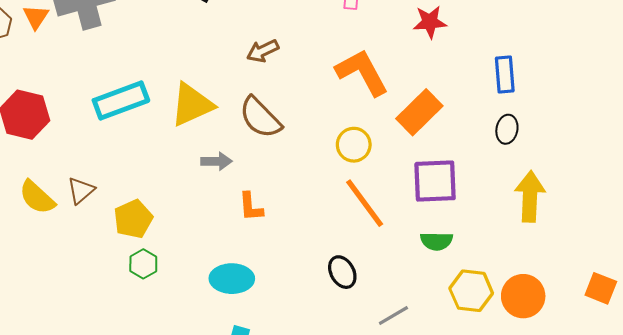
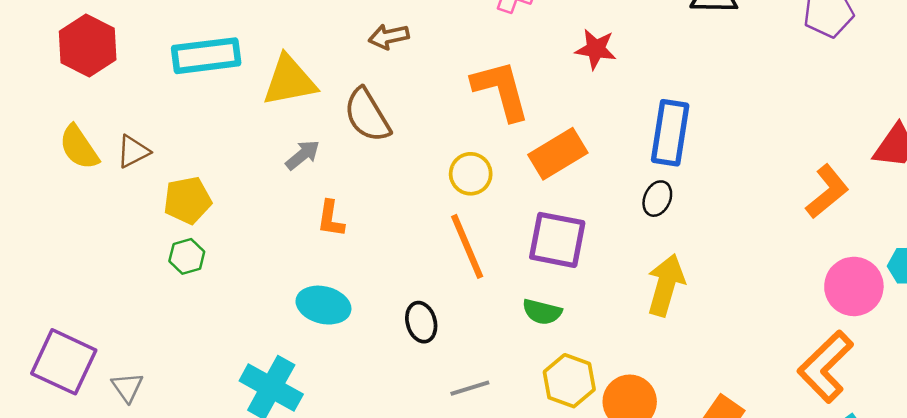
blue rectangle: (505, 74) -> (670, 133), size x1.4
gray arrow: (216, 161) -> (303, 155), turned -52
cyan ellipse: (232, 279) -> (323, 305), moved

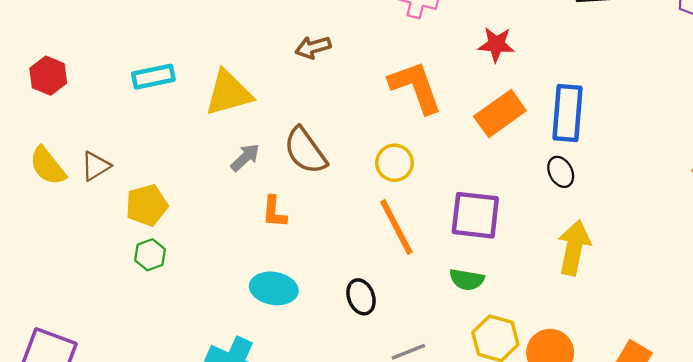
red hexagon: (88, 45) -> (48, 76), size x0.7
cyan rectangle: (206, 56) -> (153, 77), size x0.7
brown semicircle: (367, 115) -> (305, 151), moved
orange rectangle: (558, 154) -> (500, 113), moved
black ellipse: (657, 199) -> (561, 172), turned -48

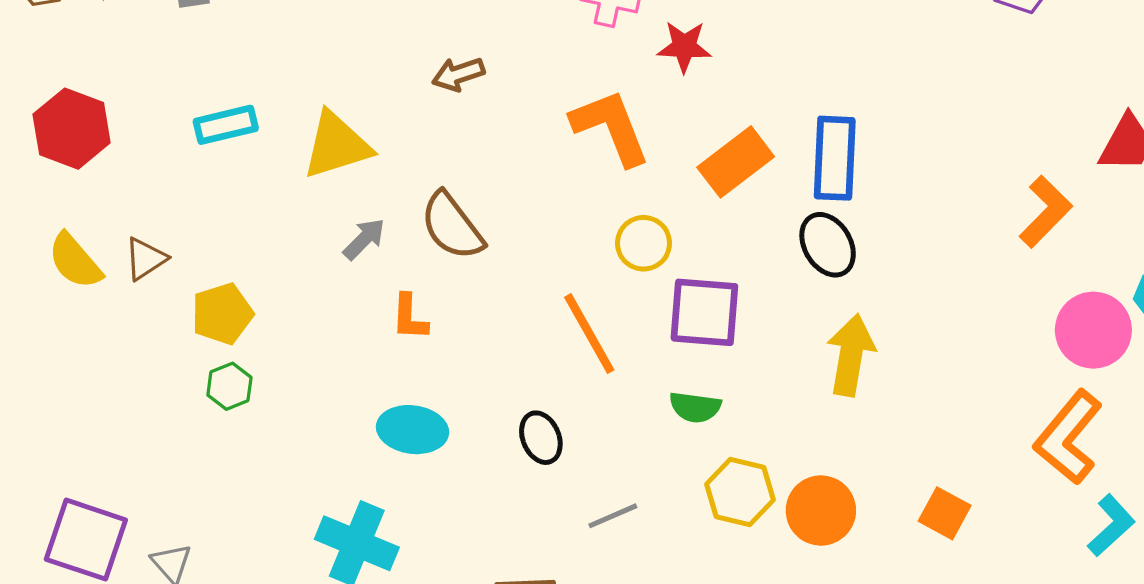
red star: (496, 44) -> (684, 47), moved
red hexagon: (48, 76) -> (72, 129), size x1.4
yellow circle: (395, 163) -> (644, 243), moved
black ellipse: (561, 172) -> (828, 245), size x1.4

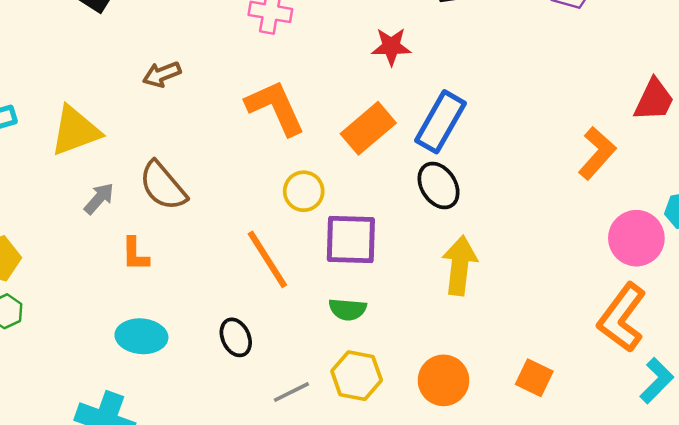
red star: (684, 47) -> (391, 46), moved
blue rectangle: (835, 158) -> (441, 122), turned 30
yellow hexagon: (740, 492) -> (357, 376), moved

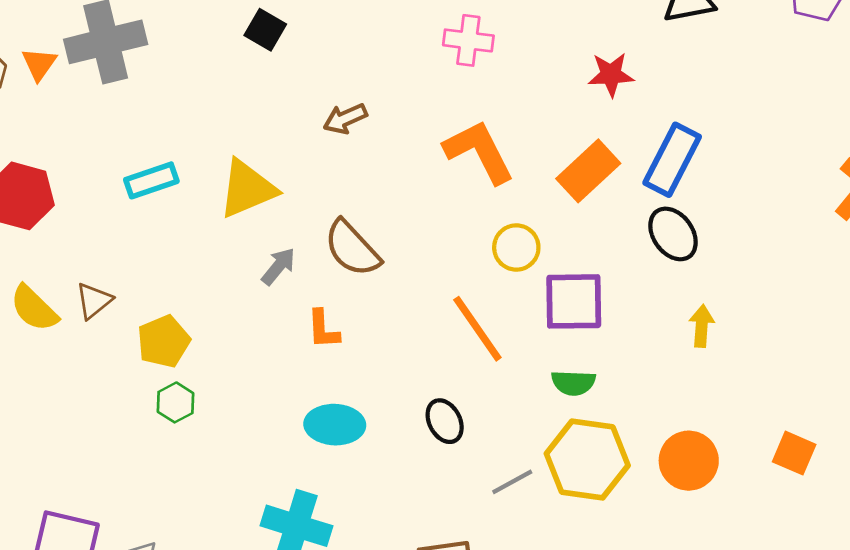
yellow arrow: (460, 265) -> (702, 326), size x0.6
yellow hexagon: (357, 376) -> (587, 460), size x1.4

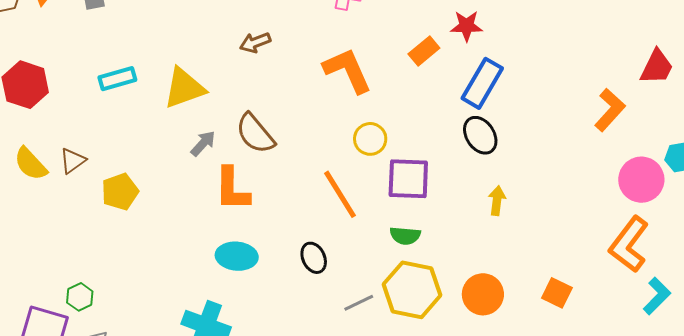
red star: (611, 75) -> (467, 26), moved
orange rectangle: (588, 171) -> (424, 51), moved, size x0.7
orange L-shape: (323, 329) -> (232, 189), size x1.6
green hexagon: (176, 402) -> (80, 297), moved

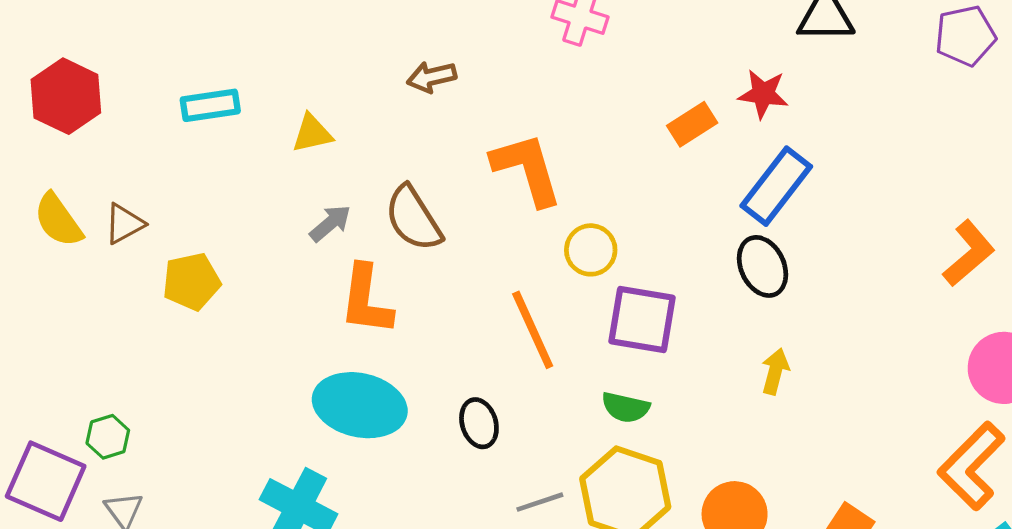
orange L-shape: (348, 70) -> (527, 169), moved
yellow triangle: (184, 88) -> (312, 133), size x0.6
cyan ellipse: (237, 256) -> (360, 405), size x1.4

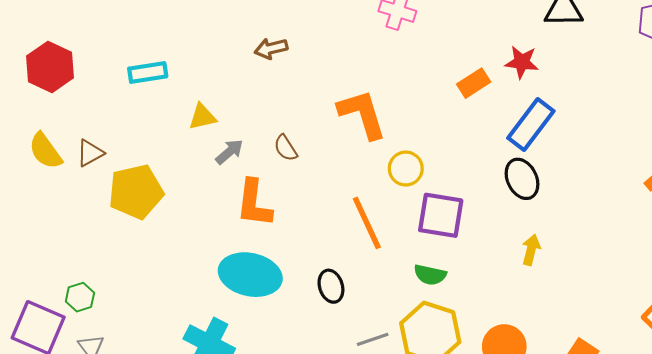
brown arrow: (432, 77) -> (271, 49), moved
yellow triangle: (312, 133) -> (202, 117), moved
brown semicircle: (413, 218) -> (286, 148), size x0.6
yellow pentagon: (192, 281) -> (136, 192), size x1.4

